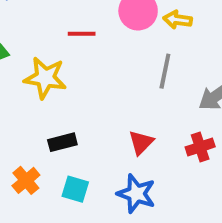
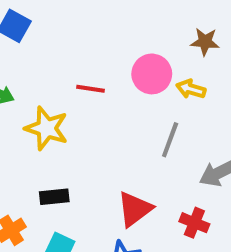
red triangle: (141, 142) -> (135, 209), size x1.4
red cross: (200, 147) -> (194, 223), turned 32

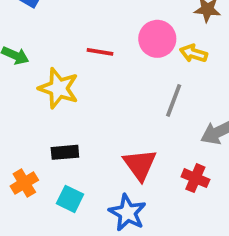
red triangle: (135, 209) -> (140, 165), turned -30

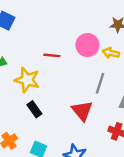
black rectangle: (65, 152) -> (34, 109), moved, turned 63
red triangle: (140, 165) -> (82, 111), moved

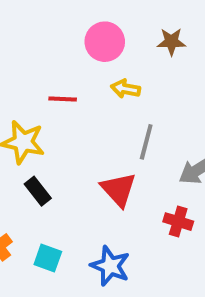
pink circle: (87, 45) -> (105, 42), moved
yellow arrow: (111, 53) -> (126, 89), moved

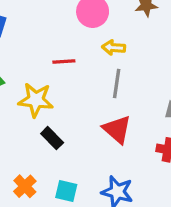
gray line: (146, 142) -> (117, 83), moved

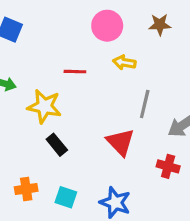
gray line: (117, 83) -> (145, 104), moved
orange cross: (25, 186) -> (26, 189), turned 30

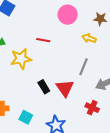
yellow arrow: (124, 62) -> (89, 38), moved
yellow star: (44, 106) -> (21, 59), turned -30
black rectangle: (57, 145) -> (44, 87), moved

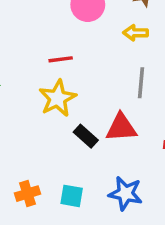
yellow star: (21, 59) -> (58, 98), moved
red triangle: (65, 88) -> (121, 128), turned -42

